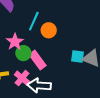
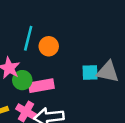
pink rectangle: (38, 60) -> (41, 86), turned -54

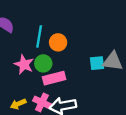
green circle: (22, 80) -> (43, 63), moved

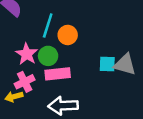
pink cross: (42, 102) -> (25, 82), moved, turned 30

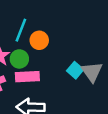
cyan square: (107, 64) -> (75, 70), turned 35
gray triangle: (125, 65) -> (92, 72), turned 35

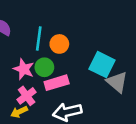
cyan square: (75, 70) -> (102, 65), size x1.5
gray triangle: (92, 72) -> (117, 82), moved

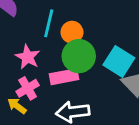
green circle: (44, 67) -> (79, 56), moved, size x1.5
yellow arrow: (19, 112) -> (17, 106), turned 56

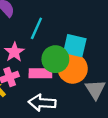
orange circle: (72, 32) -> (73, 69), moved, size x1.6
cyan square: (119, 61) -> (75, 46), moved, turned -30

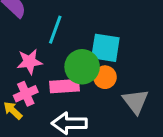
pink star: (14, 52) -> (29, 62), turned 30
orange circle: (73, 69) -> (105, 77), size x0.6

